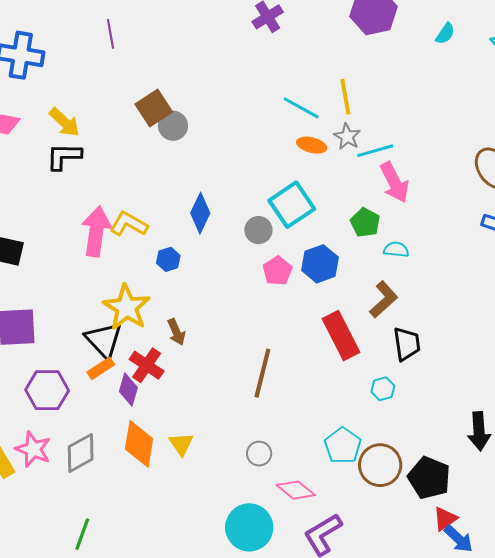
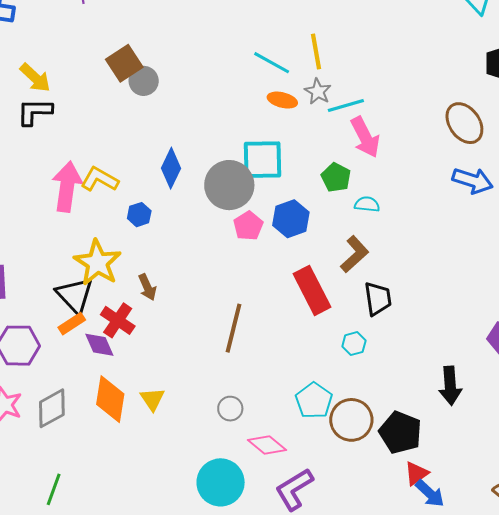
cyan square: (292, 205) -> (263, 160), turned 33
gray circle: (258, 230) -> (229, 185), size x1.8
purple diamond: (128, 390) -> (99, 345), turned -40

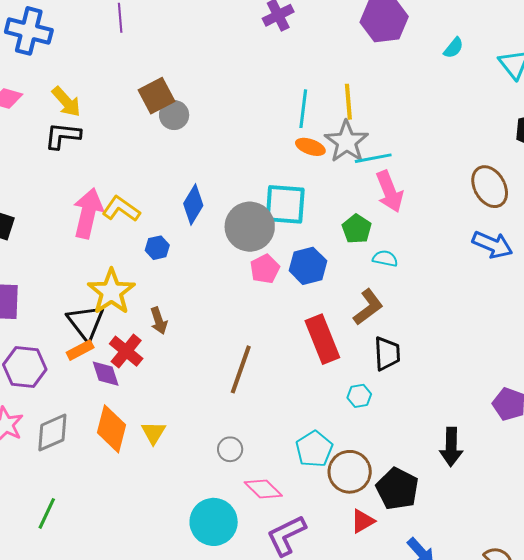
cyan line: (272, 63) -> (303, 109), turned 63
gray star: (318, 91) -> (347, 142), size x1.6
red triangle: (416, 473) -> (363, 521), moved

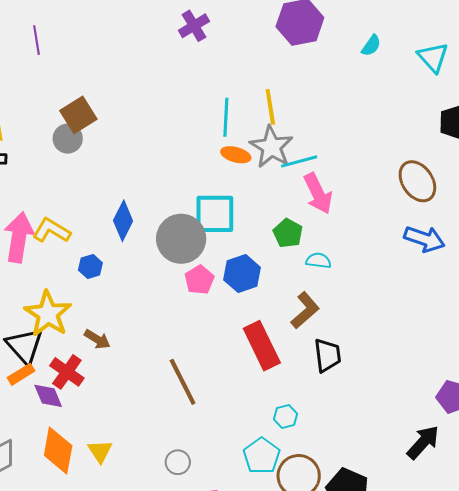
gray circle: (174, 115) -> (68, 139), moved
brown arrow: (159, 321) -> (97, 339), turned -36
brown line: (241, 369) -> (183, 382), turned -42
cyan hexagon: (359, 396) -> (286, 417), moved
black arrow: (451, 447) -> (423, 442), moved, turned -135

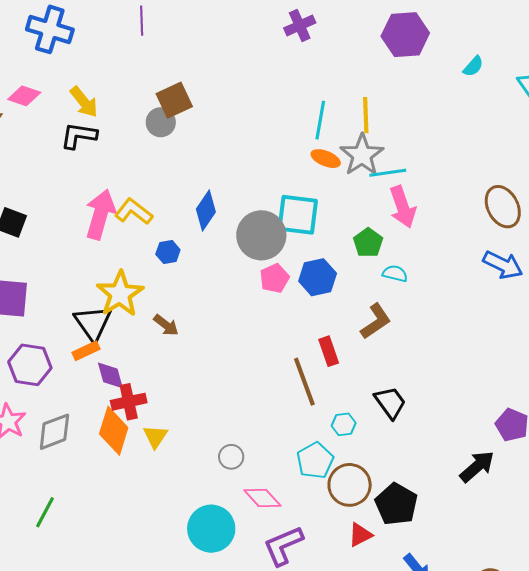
red rectangle: (262, 346) -> (329, 351), size x0.6
black trapezoid: (327, 355) -> (390, 402), moved, turned -36
red cross: (67, 372) -> (129, 402), moved, turned 36
brown line: (183, 382) -> (304, 382), moved

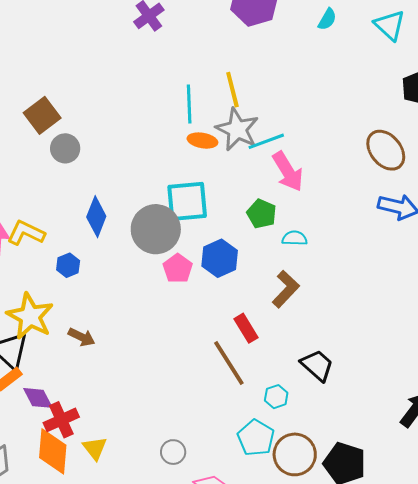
gray circle: (161, 122) -> (65, 148), moved

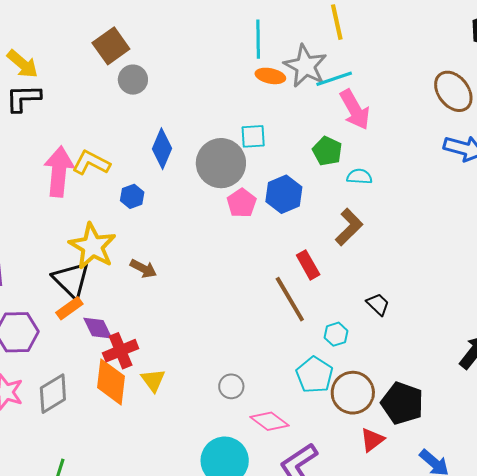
yellow line: (232, 90) -> (337, 22), moved
cyan square: (187, 201) -> (253, 136), size x0.6
black trapezoid: (317, 365) -> (378, 304), size x0.7

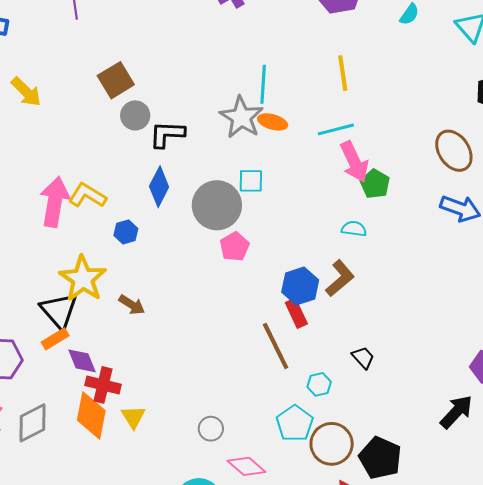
gray star: (305, 66) -> (241, 117), moved
black L-shape: (23, 98) -> (167, 134), moved
green pentagon: (327, 151) -> (375, 184), moved
blue hexagon: (284, 194) -> (300, 286), moved
red cross: (121, 351) -> (103, 385), turned 32

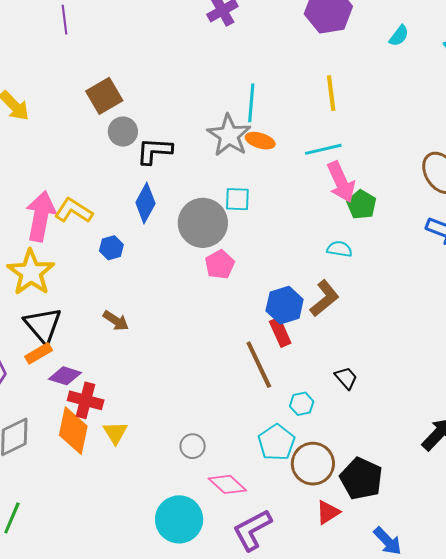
yellow star: (83, 279) -> (31, 272), moved
purple diamond: (82, 361) -> (65, 376), turned -52

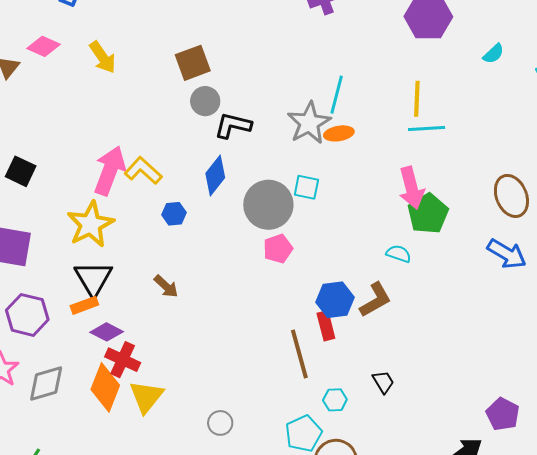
orange ellipse: (260, 141) -> (339, 133), turned -36
cyan line: (323, 149) -> (427, 129), moved
green pentagon: (362, 205) -> (428, 214), size x1.4
yellow triangle: (115, 433) -> (146, 397), size x1.4

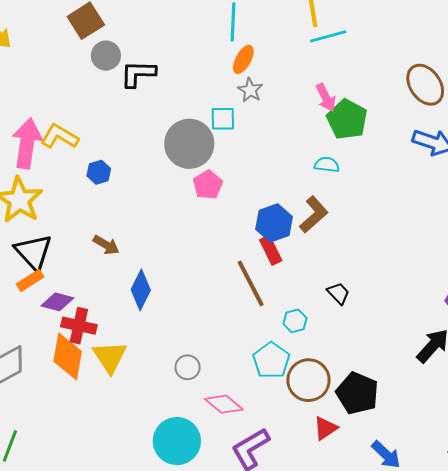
gray star: (309, 123) -> (250, 90), moved, size x0.6
orange ellipse: (339, 133) -> (243, 59), turned -40
blue diamond: (215, 175) -> (141, 290), moved
pink arrow: (412, 188) -> (326, 98), size x0.7

